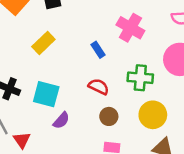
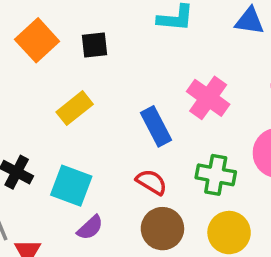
blue rectangle: (98, 50) -> (156, 126), size x1.5
brown circle: (109, 116) -> (162, 229), size x1.5

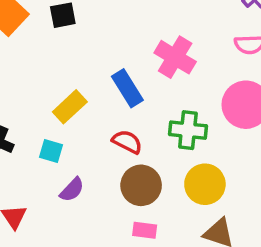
yellow rectangle: (75, 108) -> (70, 107), moved
cyan square: (71, 186) -> (51, 151), size x0.6

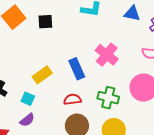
red semicircle: (127, 142) -> (72, 99), turned -42
purple semicircle: (72, 190) -> (27, 120), moved

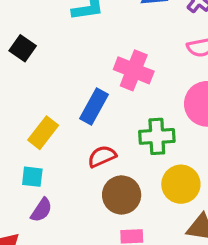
black square: (45, 22) -> (23, 48), turned -35
blue rectangle: (77, 69) -> (94, 107), turned 70

